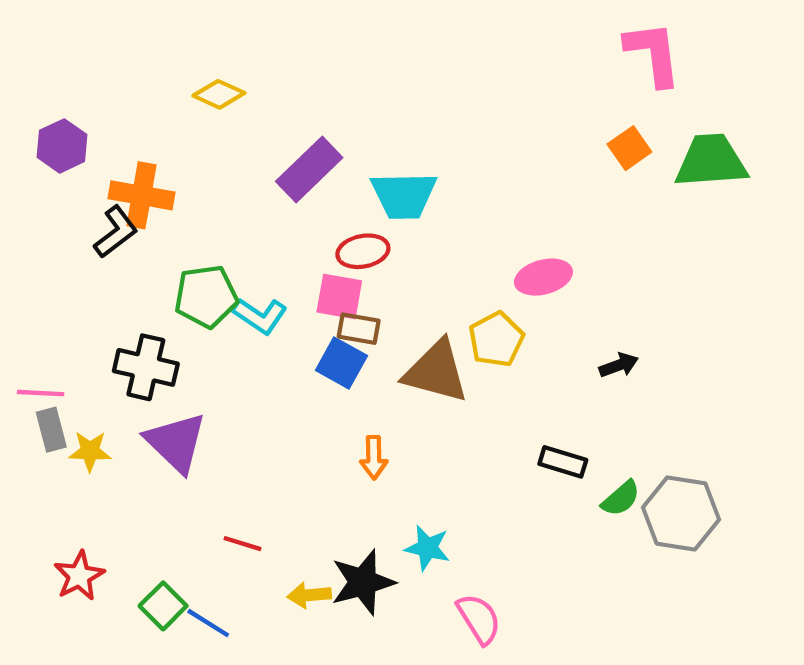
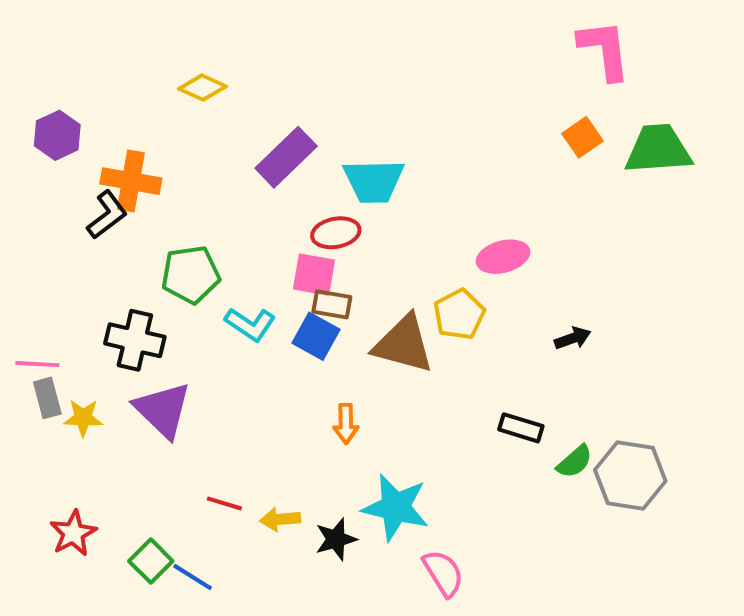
cyan L-shape: (260, 316) -> (250, 324), moved
cyan star: (427, 548) -> (396, 507), size x1.6
black star: (363, 582) -> (336, 539), size x0.7
yellow arrow: (309, 595) -> (280, 519), moved

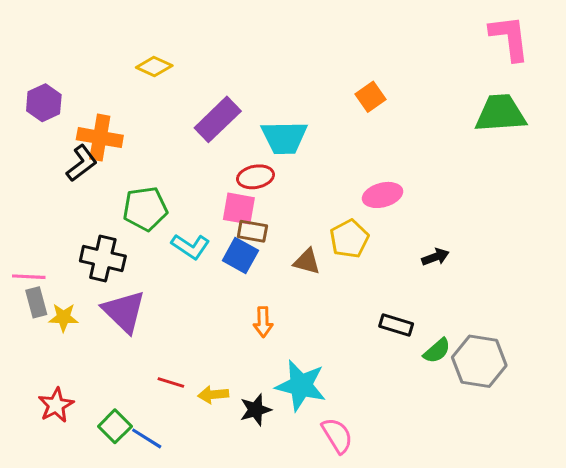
pink L-shape: (604, 50) -> (510, 38), moved
orange square: (583, 137) -> (370, 97), moved
brown triangle: (403, 344) -> (307, 262), size x0.6

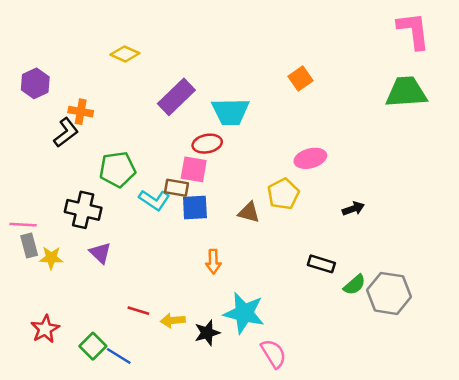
orange cross: (100, 138) -> (81, 112), size x0.7
brown rectangle: (252, 231) -> (176, 188), moved
blue square: (240, 255) -> (195, 207), turned -32
purple triangle: (124, 311) -> (100, 253), size x0.6

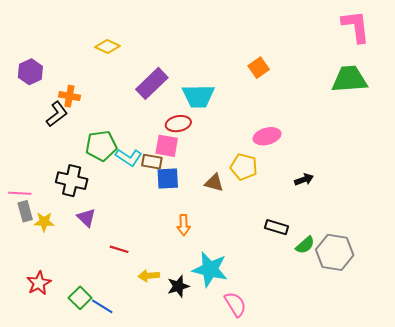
yellow pentagon: (283, 194) -> (244, 167), turned -30
cyan L-shape: (154, 200) -> (129, 157), moved
red line: (138, 311) -> (119, 249), moved

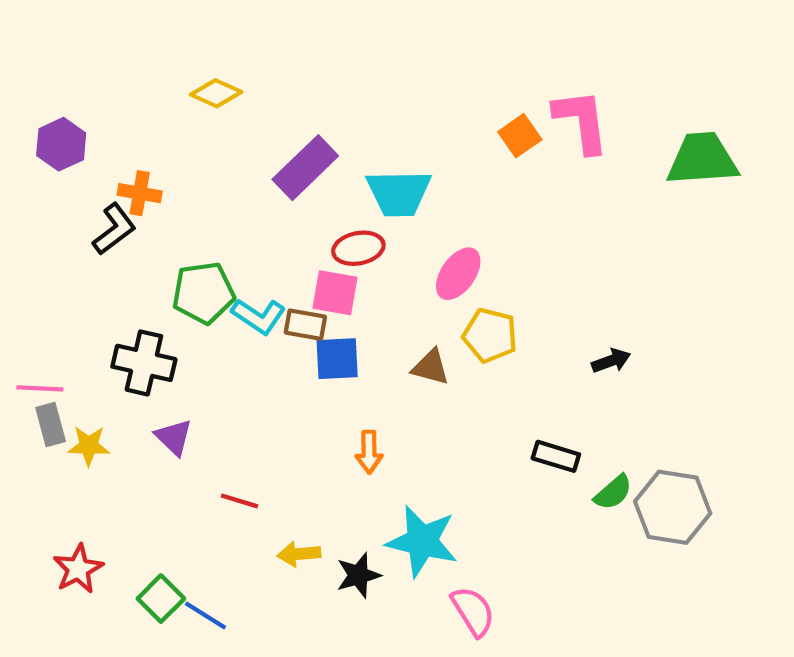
pink L-shape: (356, 26) -> (581, 121), moved
pink ellipse: (267, 136) -> (458, 274), moved, turned -40

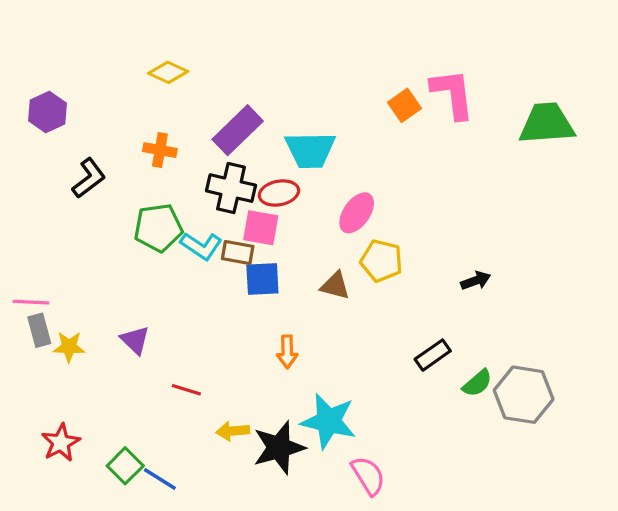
orange cross: (140, 193) -> (160, 150), moved
black cross: (144, 363) -> (231, 188), moved
black rectangle: (556, 456) -> (433, 355), turned -52
black star: (358, 575) -> (279, 448), size x1.5

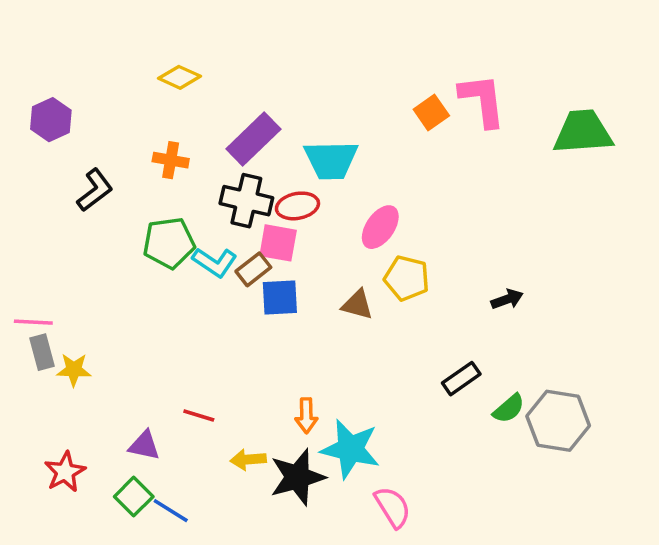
brown rectangle: (238, 253) -> (253, 269), turned -48
purple triangle: (135, 340) -> (144, 445), moved, turned -32
orange arrow: (287, 352) -> (306, 416), moved

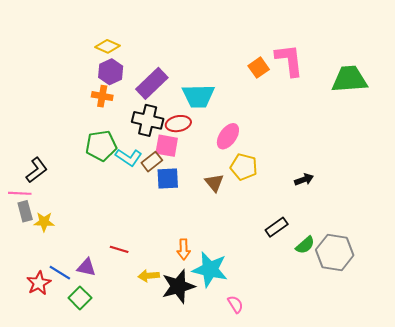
purple hexagon: (51, 120) -> (111, 72), moved
black L-shape: (95, 190) -> (37, 170), moved
brown triangle: (357, 305) -> (214, 183), turned 36
pink semicircle: (393, 507) -> (235, 304), size x0.7
blue line: (171, 511) -> (60, 273), moved

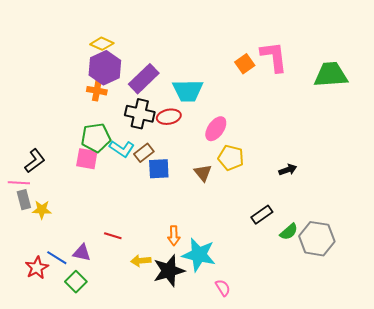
purple hexagon: (111, 72) -> (105, 68), size x1.4
pink square: (167, 146) -> (87, 159), moved

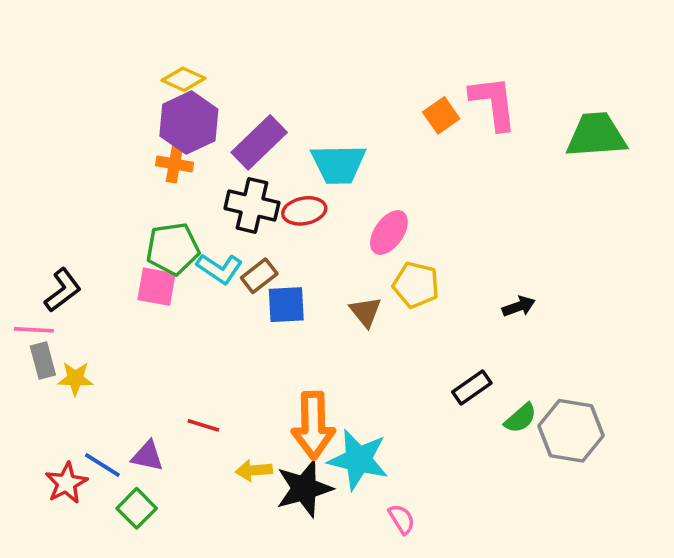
orange arrow: (174, 236) -> (313, 425), size x1.8

